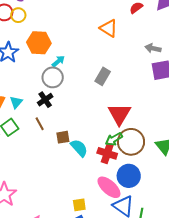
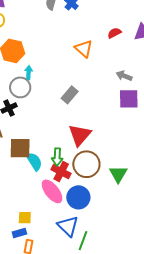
cyan arrow: (58, 61) -> (29, 73), turned -56
brown square: (63, 137) -> (20, 148), size x1.6
green arrow: (114, 139) -> (57, 157), moved, turned -66
pink ellipse: (109, 187) -> (52, 191), moved

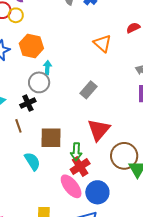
brown square: (20, 148) -> (51, 138), moved
cyan semicircle: (34, 161) -> (32, 161), moved
brown circle: (86, 164) -> (124, 156), moved
red cross: (61, 172) -> (80, 166), turned 30

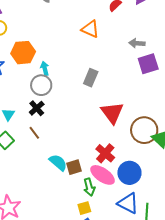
brown square: (51, 138) -> (74, 167), moved, size x0.7
green arrow: (76, 152) -> (89, 187), moved

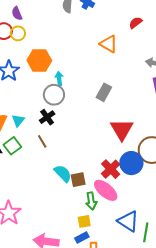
blue circle: (129, 173) -> (131, 163), moved

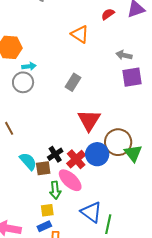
cyan arrow: (59, 78) -> (29, 66), turned 88
black cross: (47, 117) -> (55, 154), moved

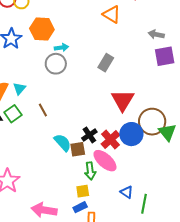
blue triangle: (91, 212) -> (127, 192), size x0.6

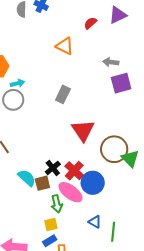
blue circle: (131, 134) -> (93, 183), moved

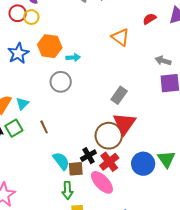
cyan arrow: (17, 83) -> (73, 57), moved
gray rectangle: (63, 94) -> (119, 95), moved
brown circle: (114, 149) -> (109, 136), moved
blue circle: (93, 183) -> (143, 164), moved
green arrow: (57, 204) -> (67, 190), moved

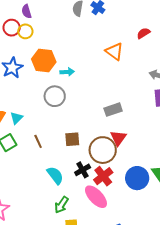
gray rectangle: (119, 95) -> (113, 110), turned 36
red triangle: (124, 124) -> (118, 138), size x0.7
brown square: (76, 169) -> (72, 139), moved
green arrow: (67, 190) -> (61, 205), turned 36

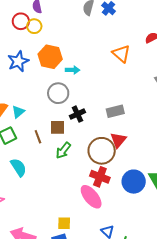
brown square: (72, 139) -> (57, 127), moved
black cross: (83, 170) -> (77, 114), moved
cyan semicircle: (55, 175) -> (18, 167), moved
red cross: (103, 176) -> (100, 177), turned -36
green arrow: (61, 205) -> (63, 150), moved

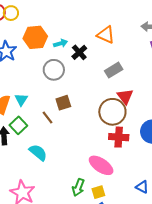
orange triangle: (121, 54) -> (106, 35), moved
black cross: (77, 114) -> (79, 52), moved
green arrow: (63, 150) -> (78, 187), moved
pink ellipse: (91, 197) -> (101, 165), moved

